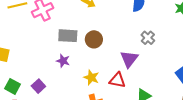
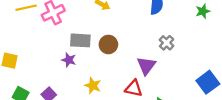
purple star: (63, 61) -> (69, 60), moved
yellow star: (91, 77) -> (93, 86), moved

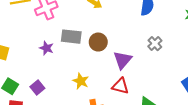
purple star: (69, 60) -> (47, 48), moved
purple triangle: (146, 66) -> (123, 60), moved

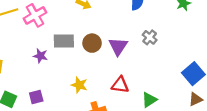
purple triangle: (123, 60) -> (118, 46), moved
purple square: (37, 88) -> (36, 97), turned 32

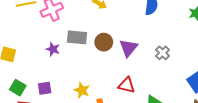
gray cross: (150, 37) -> (163, 53), moved
yellow star: (79, 85) -> (82, 90), moved

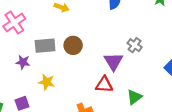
purple triangle: (128, 48) -> (113, 62), moved
yellow star: (82, 90) -> (47, 82), moved

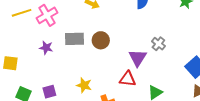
purple star: (23, 62) -> (46, 48), moved
yellow star: (47, 82) -> (84, 85), moved

